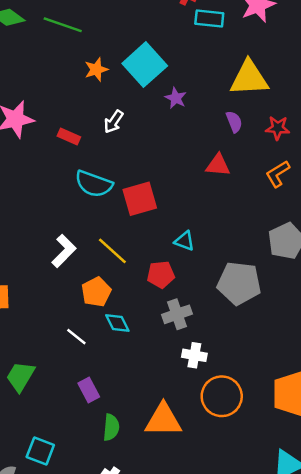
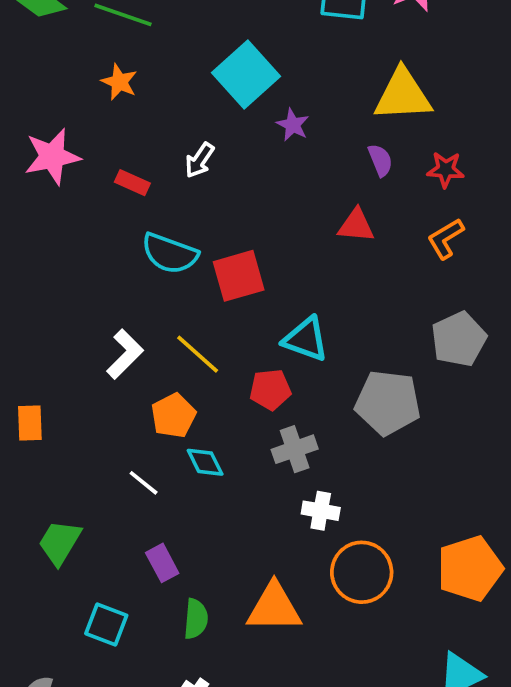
orange star: (96, 69) -> (119, 82), moved, turned -30
cyan triangle: (184, 241) -> (306, 339), size x1.5
cyan square: (40, 451) -> (106, 624), moved

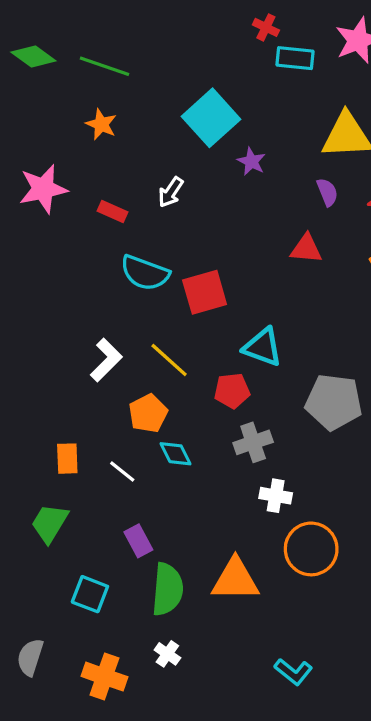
orange rectangle: (30, 423) -> (67, 459), moved
green semicircle: (196, 619) -> (167, 589), size x1.5

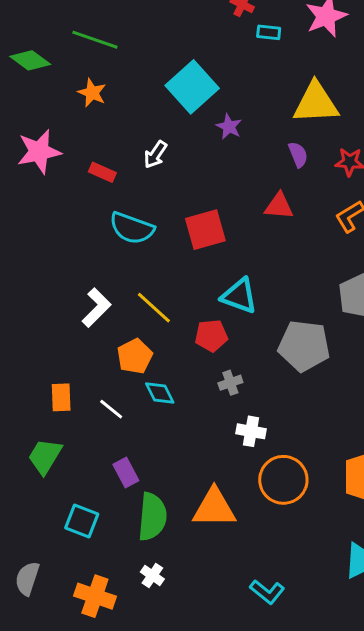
green diamond: (33, 57) -> (30, 60), moved
cyan rectangle: (295, 58) -> (269, 32), size x0.7
red square: (205, 292) -> (205, 230), moved
gray cross: (253, 442) -> (230, 383), size x0.7

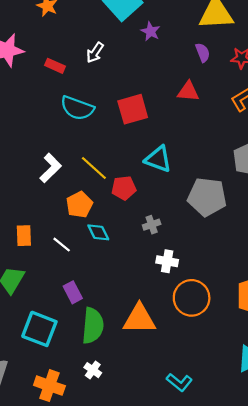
red pentagon: (211, 336) -> (124, 188), moved
cyan square: (82, 521) -> (39, 329), size x1.4

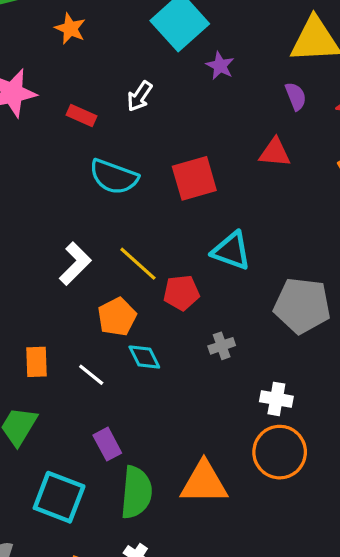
white cross: (167, 261) -> (276, 399), moved

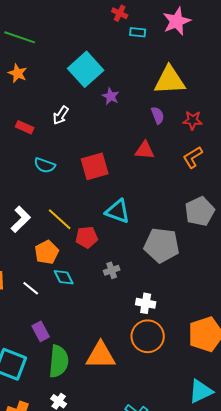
cyan semicircle: (114, 177) -> (45, 165), size x0.7

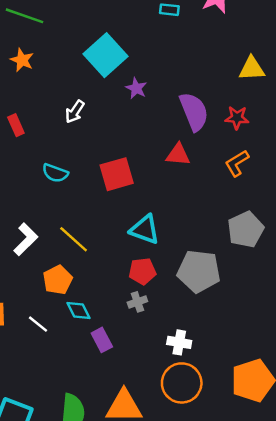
yellow triangle: (170, 80) -> (252, 69), moved, size x0.7
purple semicircle: (158, 115) -> (194, 112), size x1.8
red rectangle: (25, 127) -> (16, 125), moved, turned 42
red pentagon: (87, 237) -> (142, 271), moved
purple rectangle: (41, 331) -> (102, 340), moved

